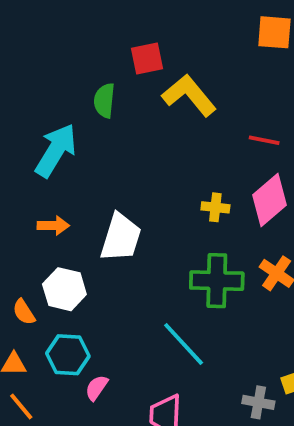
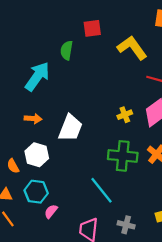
yellow L-shape: (189, 95) -> (132, 48), moved
yellow cross: (215, 207) -> (125, 115), turned -32
gray cross: (258, 402) -> (126, 225), moved

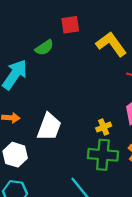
green semicircle: (67, 50) -> (44, 48), turned -132
yellow cross: (125, 115) -> (104, 127), moved

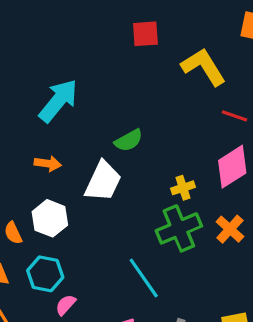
green semicircle: (44, 48) -> (129, 140), moved
green cross: (103, 155) -> (179, 228), turned -32

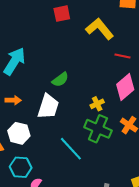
green cross: (179, 228) -> (98, 129), turned -36
cyan line: (144, 278) -> (71, 149), moved

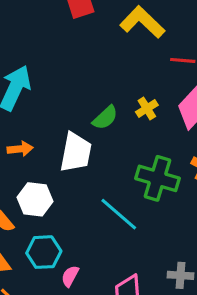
green semicircle: (60, 80) -> (105, 118), moved
yellow cross: (97, 104) -> (147, 108), moved

